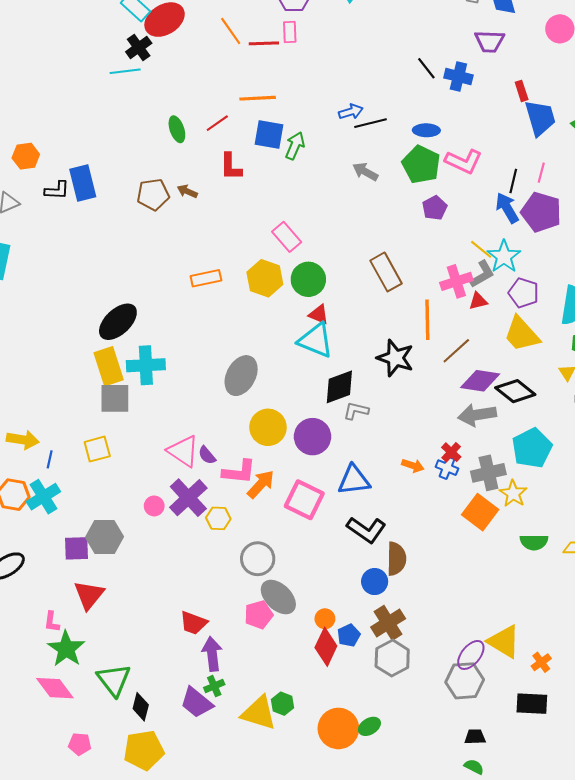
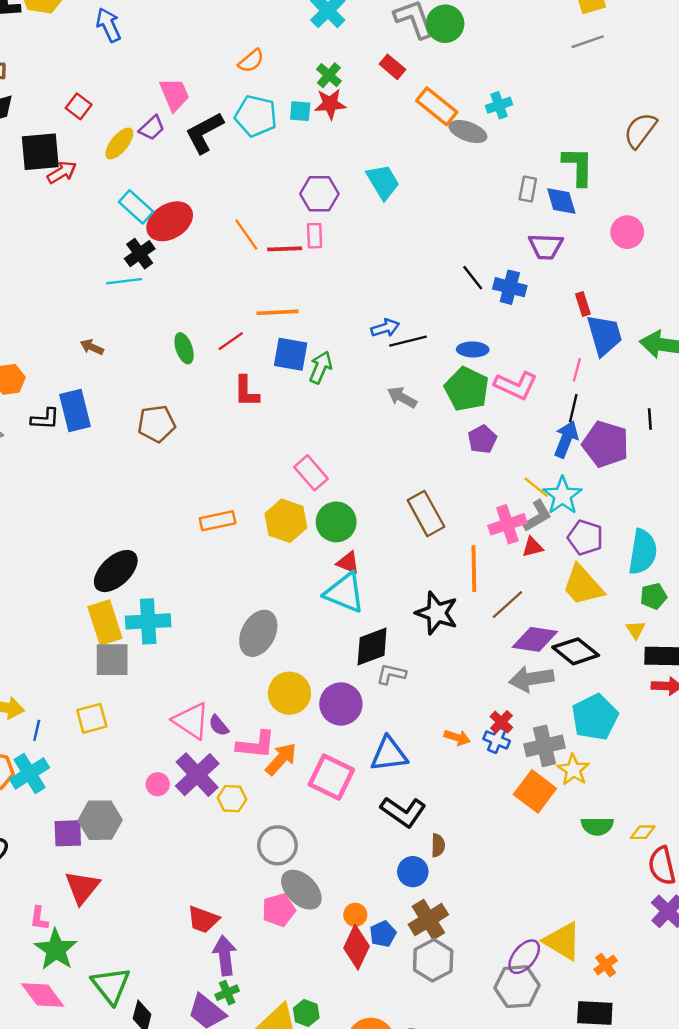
pink line: (541, 173) -> (577, 370), moved
brown arrow: (187, 191) -> (92, 347), moved
blue arrow: (507, 208) -> (566, 439), turned 52
brown semicircle: (396, 559) -> (438, 845), size x0.6

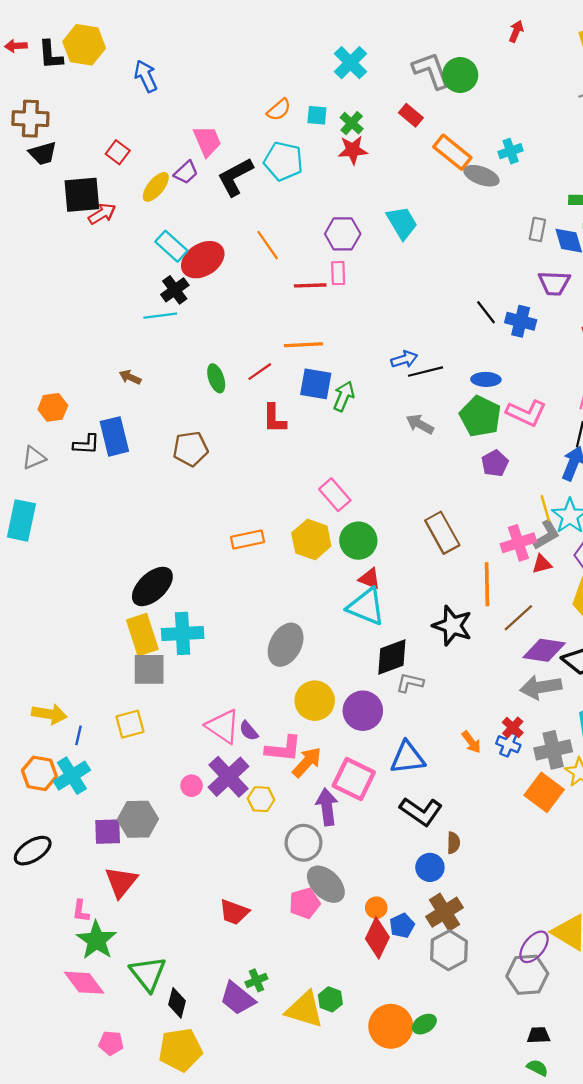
cyan square: (300, 111) -> (317, 115), moved
orange line: (246, 234) -> (268, 245), moved
yellow line: (536, 487) -> (545, 508), turned 35
orange arrow: (457, 738) -> (471, 742), turned 35
purple arrow: (225, 956) -> (327, 807), moved

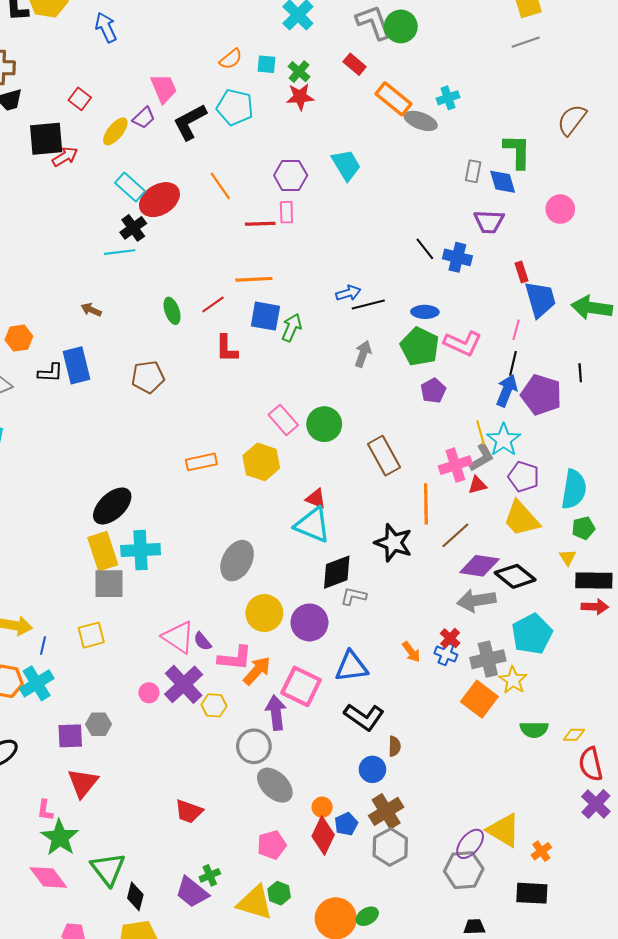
gray arrow: (420, 424) -> (363, 354), turned 80
green circle: (358, 541) -> (324, 424), moved
gray hexagon: (138, 819) -> (99, 724), size x0.7
pink pentagon: (305, 903) -> (272, 845), moved

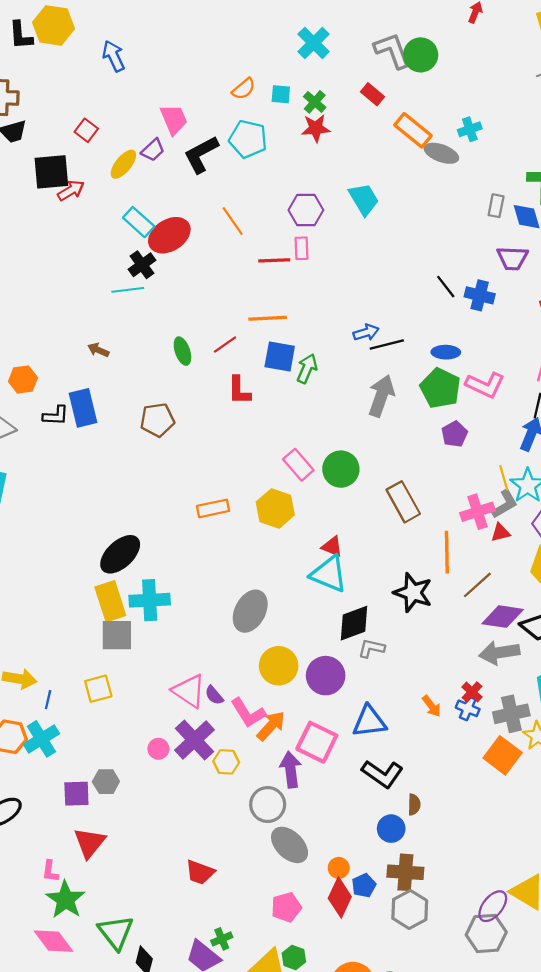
gray arrow: (363, 354) -> (381, 396), size x1.5
pink L-shape: (235, 658) -> (248, 713), turned 52
brown cross: (386, 811) -> (405, 872), turned 36

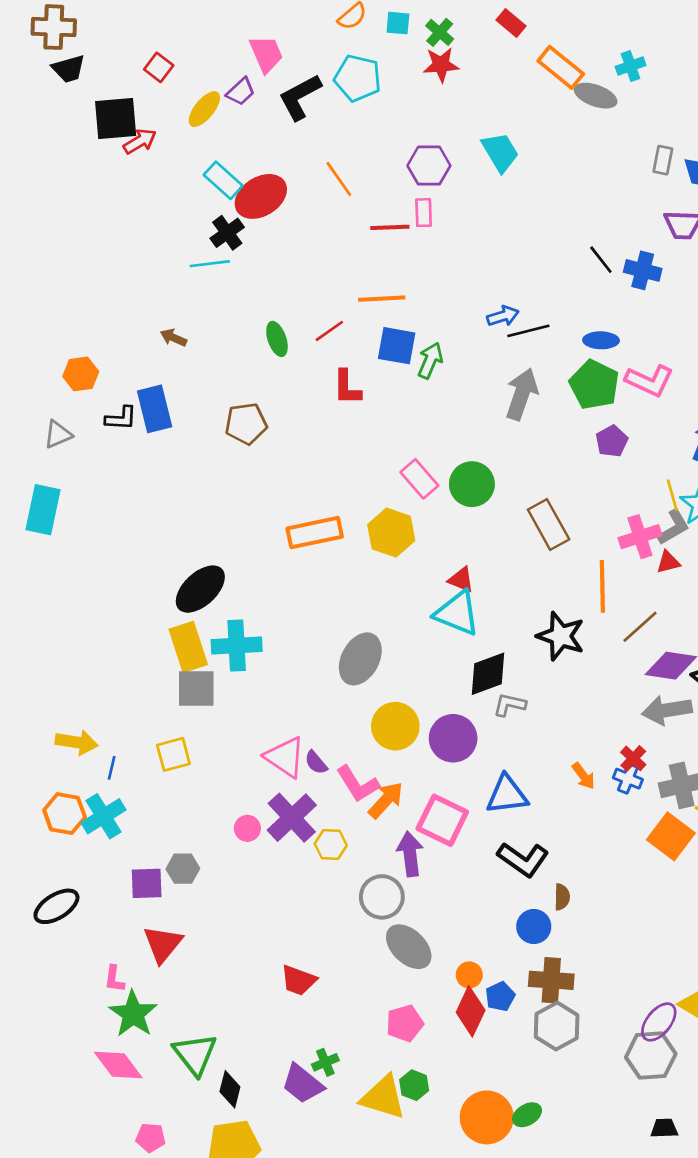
orange rectangle: (213, 508) -> (315, 533), size x1.4

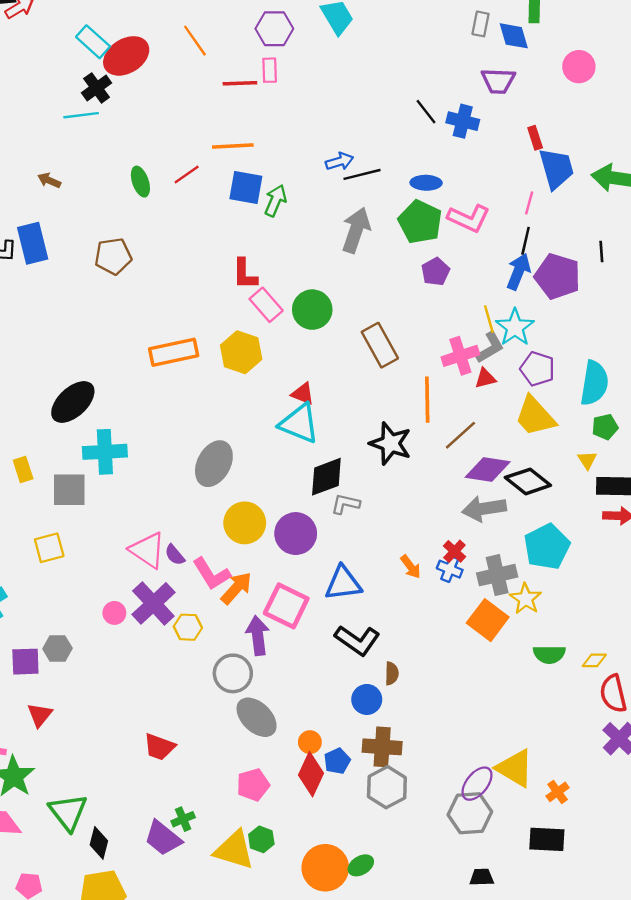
red L-shape: (347, 387) -> (245, 274), moved
yellow rectangle: (188, 647) -> (23, 470), moved, size x0.6
red triangle: (163, 944) -> (40, 715), size x0.7

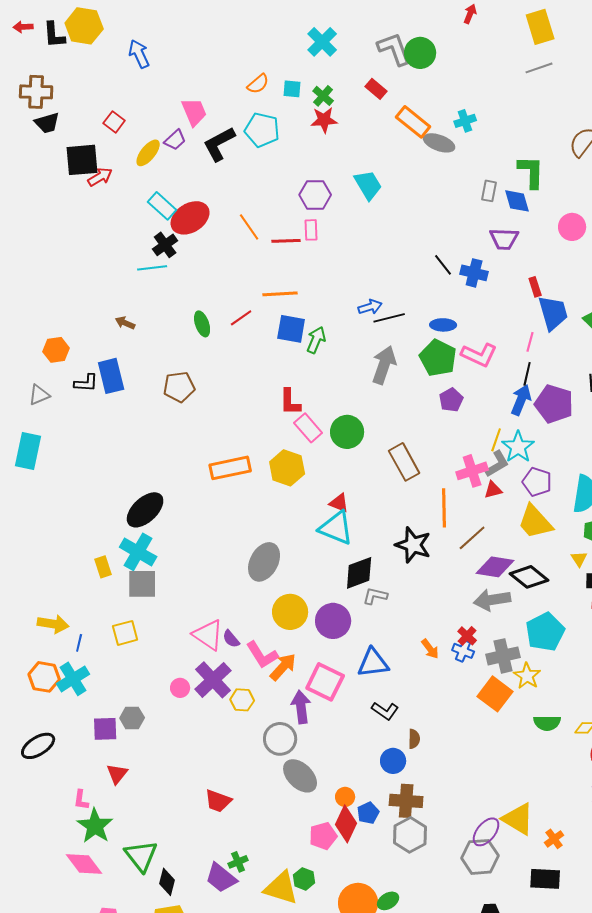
orange line: (195, 41) -> (249, 227), moved
yellow line: (489, 319) -> (496, 440), turned 35
cyan cross: (105, 452) -> (138, 552), moved, turned 33
black L-shape: (357, 640) -> (385, 711), size x0.7
pink pentagon: (253, 785) -> (323, 836), moved

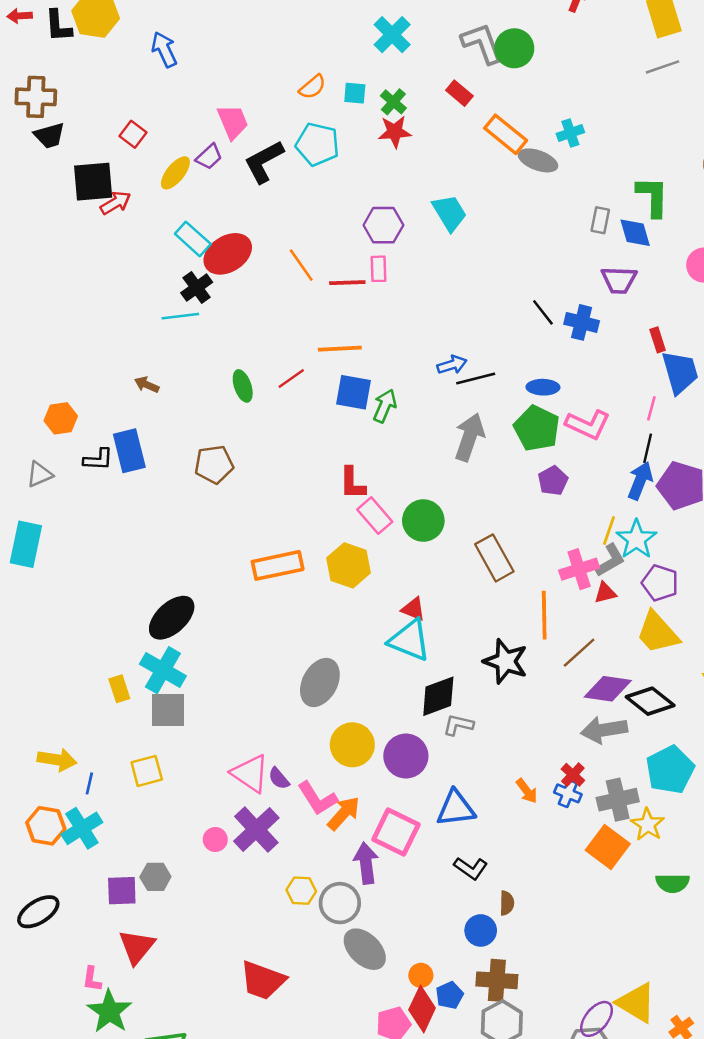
yellow hexagon: (242, 700) -> (301, 891), moved
red triangle: (117, 774) -> (137, 947), size x1.4
red trapezoid: (218, 801) -> (263, 980), size x1.4

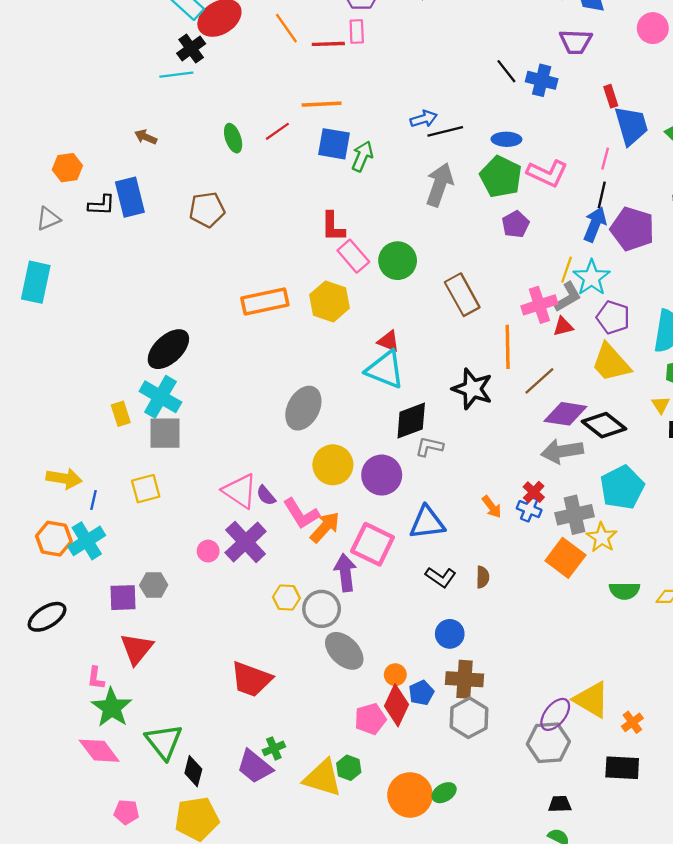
brown semicircle: (507, 903) -> (483, 577), moved

